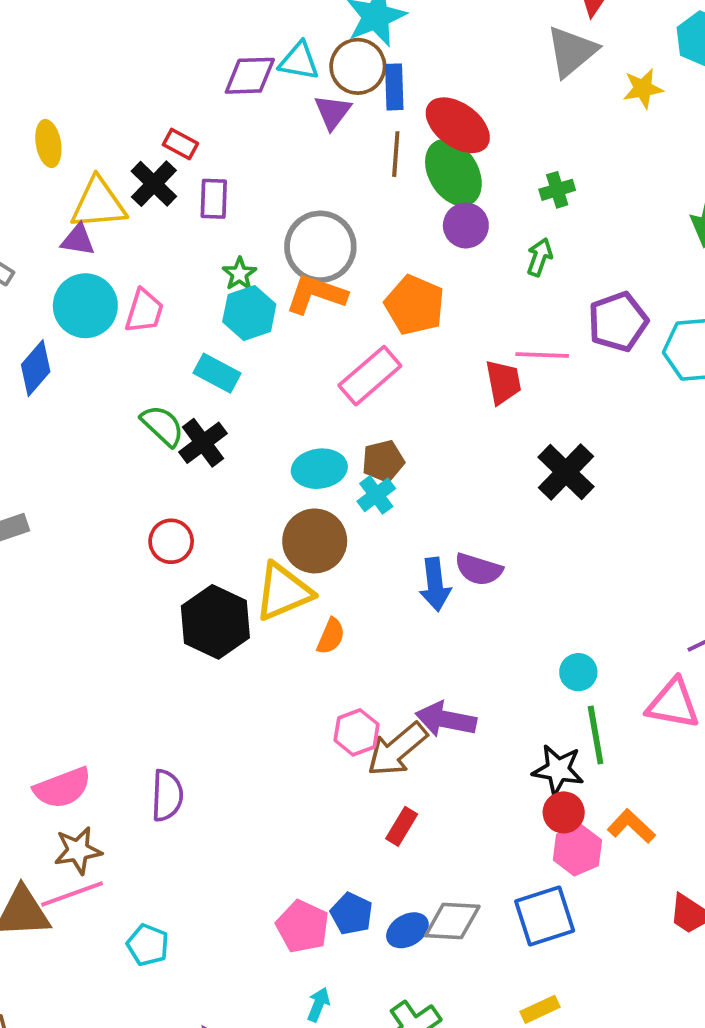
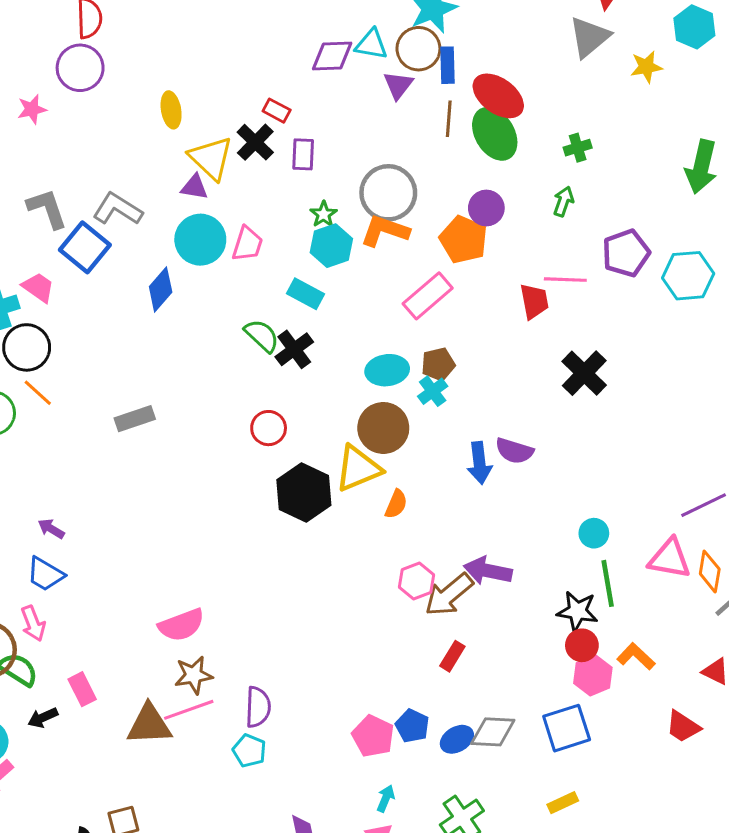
yellow triangle: (98, 204) -> (211, 158), turned 48
purple circle: (466, 226) -> (486, 208), moved
purple semicircle: (167, 795) -> (258, 707), moved

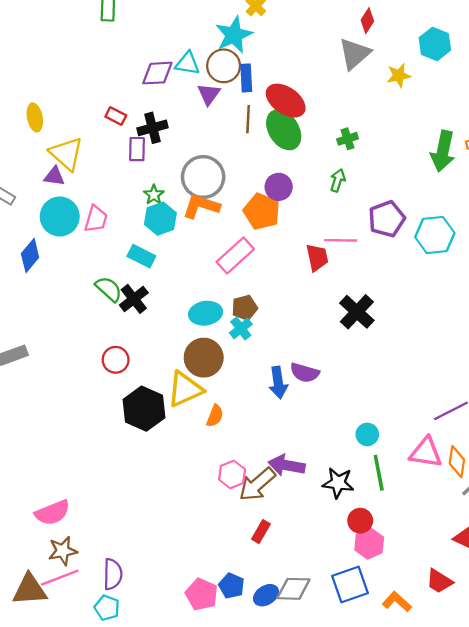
black cross: (255, 142) -> (153, 128), moved, turned 32
black star: (577, 611) -> (338, 483), moved
orange L-shape: (636, 656) -> (397, 602), moved

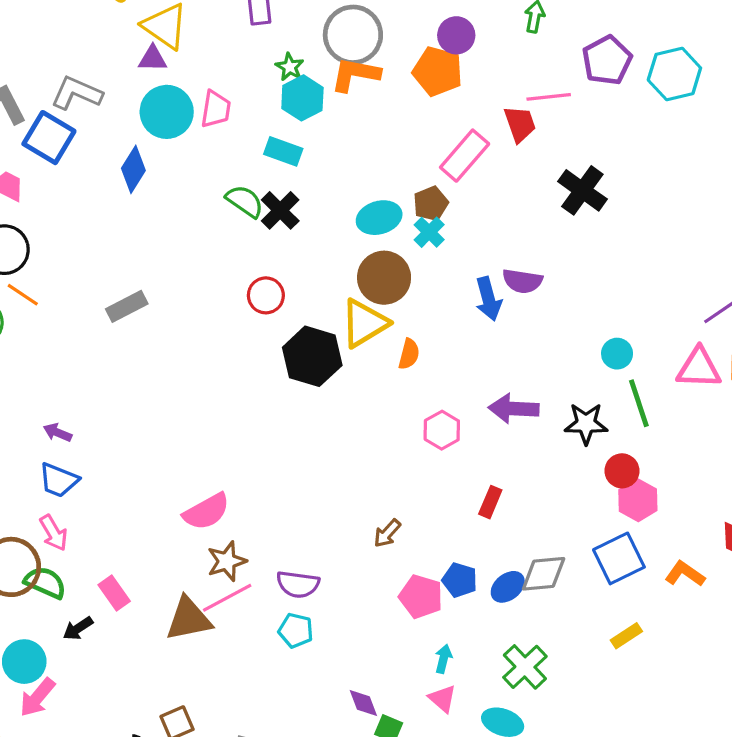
pink rectangle: (235, 255) -> (465, 156), moved
brown arrow: (257, 484) -> (387, 533), moved, size x0.6
purple semicircle: (113, 574) -> (298, 584), turned 104

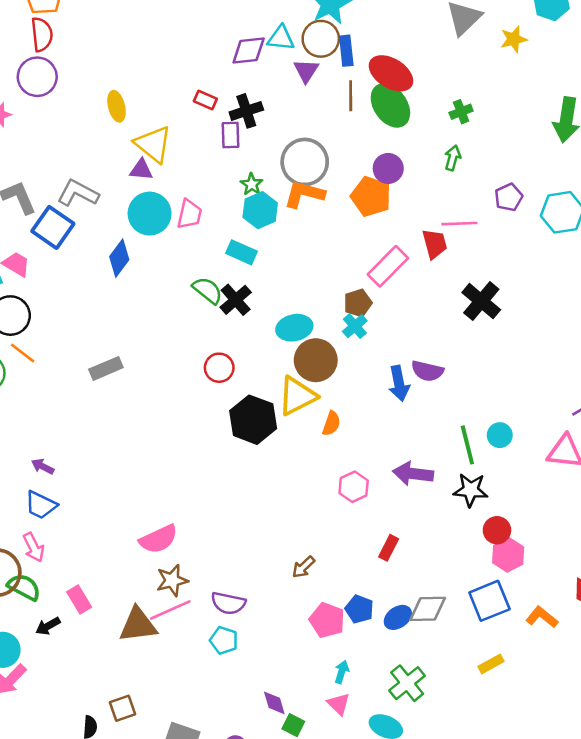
purple pentagon: (607, 60) -> (509, 197), size x0.7
cyan ellipse: (379, 218) -> (294, 328), moved
green line: (639, 403) -> (467, 445), moved

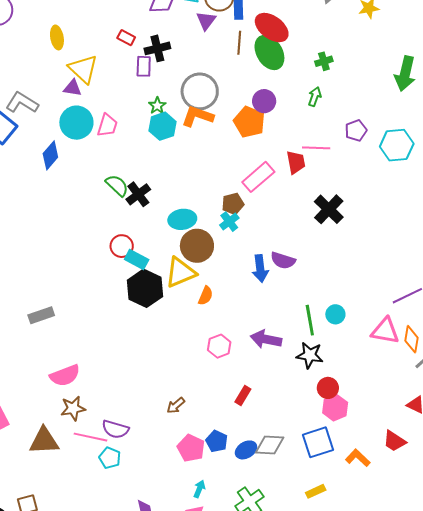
cyan rectangle: (242, 252) -> (137, 259), moved
gray rectangle: (106, 368) -> (41, 315), moved
pink line: (170, 610) -> (91, 437), moved, turned 32

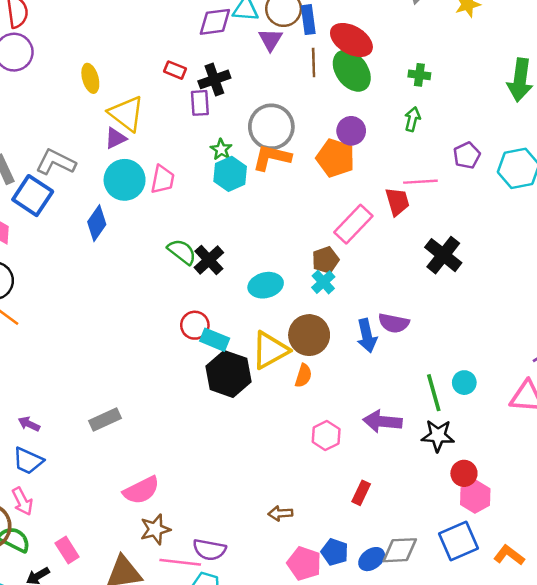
green cross: (324, 61) -> (419, 75), turned 30
purple triangle: (73, 88) -> (116, 138), turned -30
brown circle: (197, 246) -> (309, 335), moved
brown arrow: (176, 405) -> (280, 513), turned 42

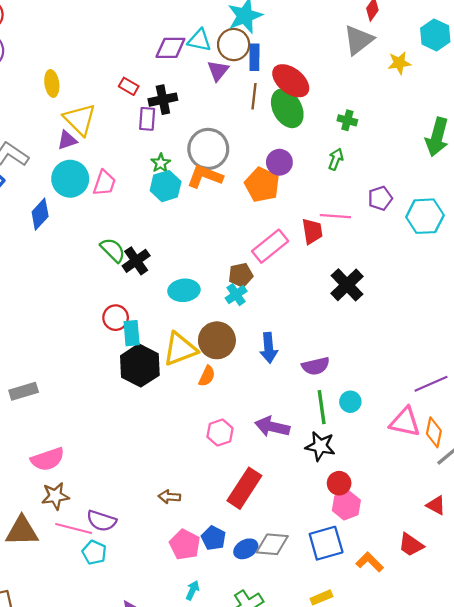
purple semicircle: (394, 323) -> (316, 366), moved, turned -32
cyan rectangle: (215, 340) -> (132, 333), turned 55
red rectangle: (361, 493) -> (244, 488), size x1.8

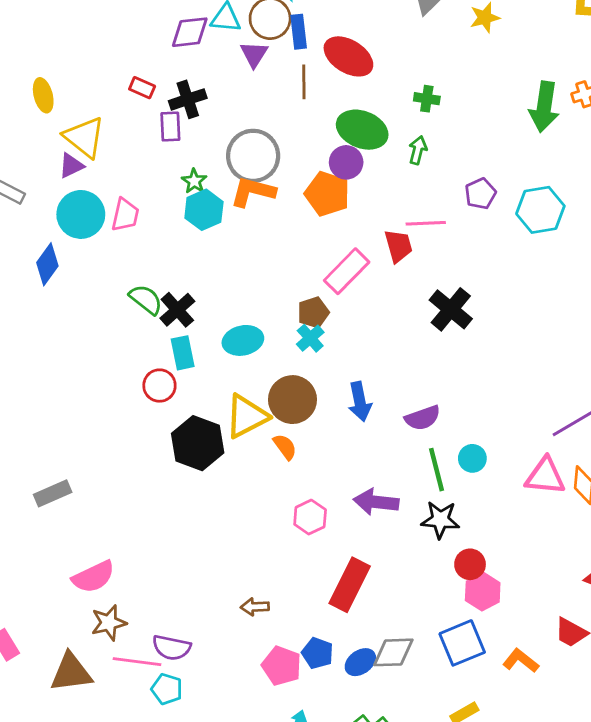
green ellipse: (287, 108) -> (362, 130), moved, turned -33
cyan rectangle: (132, 333) -> (183, 353), moved
orange semicircle: (207, 376) -> (285, 447), turned -55

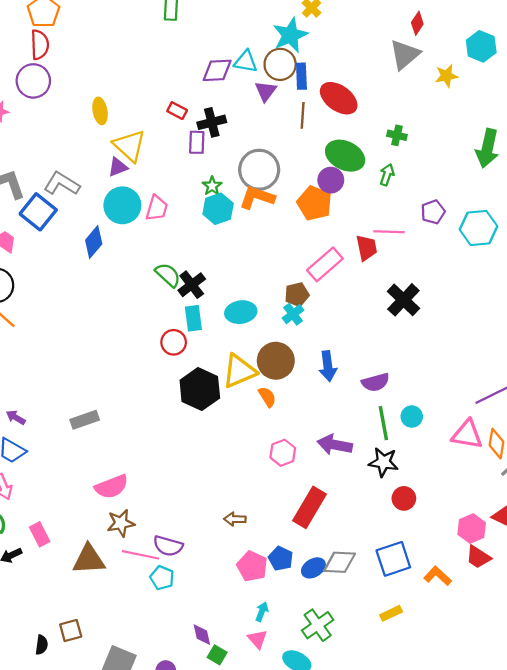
pink hexagon: (483, 592) -> (472, 529), moved

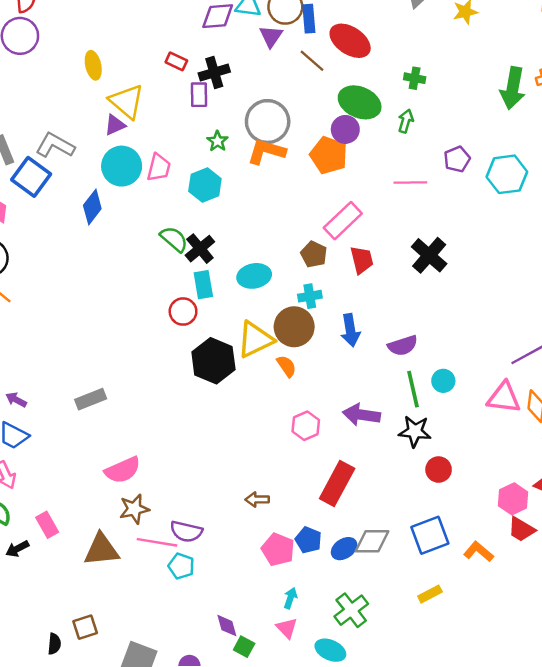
brown line: (303, 115) -> (312, 61), turned -50
cyan hexagon: (218, 209) -> (205, 185), moved
red trapezoid: (366, 248) -> (362, 260), moved
brown pentagon: (297, 294) -> (314, 254), turned -30
cyan cross: (293, 314) -> (310, 296), moved, turned 30

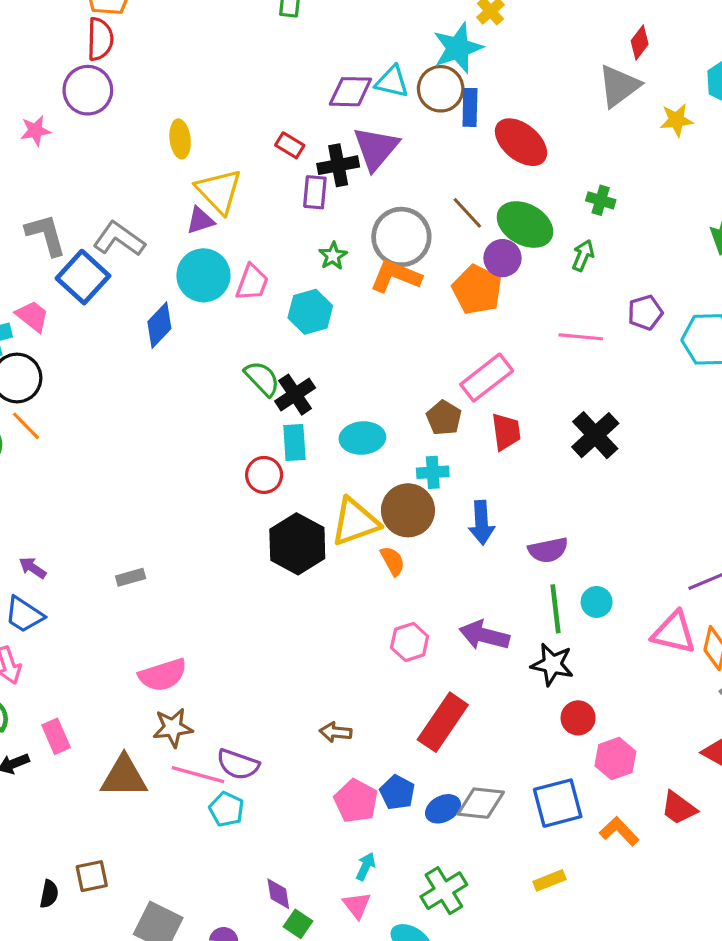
purple triangle: (271, 36) -> (376, 148), moved, size x1.5
brown line: (312, 61) -> (467, 213), moved
gray rectangle: (91, 399) -> (131, 577), size x0.7
pink hexagon: (513, 499) -> (615, 759), moved

